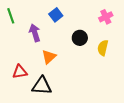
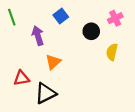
black circle: (80, 38) -> (91, 31), moved
black triangle: (42, 86) -> (45, 93), turned -30

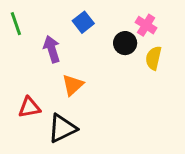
pink cross: (115, 18) -> (146, 25), moved, turned -32
yellow semicircle: (112, 52) -> (154, 58), moved

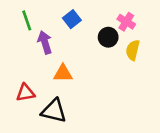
green line: (16, 24) -> (27, 20), moved
orange triangle: (73, 85) -> (63, 73), turned 42
black triangle: (62, 128) -> (54, 111), turned 40

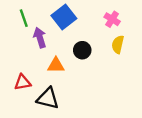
blue square: (72, 19) -> (64, 17), size x1.5
black circle: (108, 37) -> (82, 50), moved

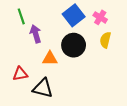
blue square: (64, 17) -> (74, 15), moved
black circle: (82, 50) -> (74, 45), size x1.5

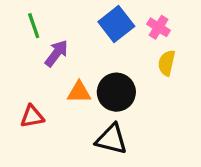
purple arrow: (36, 34) -> (56, 53), turned 54
black circle: (74, 45) -> (116, 92), moved
black triangle: (43, 88) -> (112, 139), moved

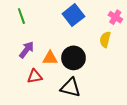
pink cross: (159, 27) -> (115, 17), moved
purple arrow: (56, 53) -> (27, 50), moved
red triangle: (32, 116) -> (35, 76), moved

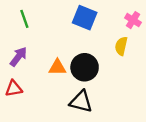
blue square: (73, 15) -> (85, 18), turned -30
purple arrow: (27, 50) -> (18, 57), moved
red triangle: (35, 76) -> (14, 89), moved

